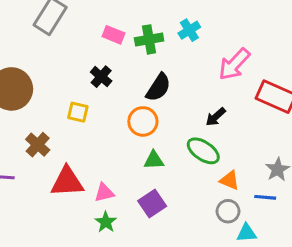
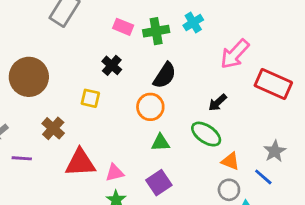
blue line: (265, 197) -> (263, 177), turned 36

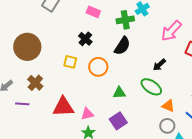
green cross: (156, 31) -> (125, 20), moved
orange circle: (150, 107) -> (98, 67), moved
brown cross: (53, 128) -> (35, 83), moved

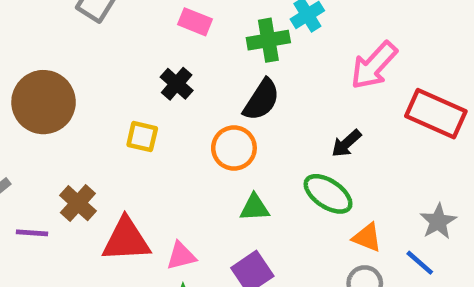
orange circle: (98, 67) -> (234, 148), moved
brown cross: (35, 83) -> (78, 203), moved

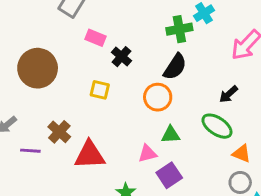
pink rectangle: (195, 22) -> (95, 38), moved
pink triangle: (181, 256) -> (148, 154), moved

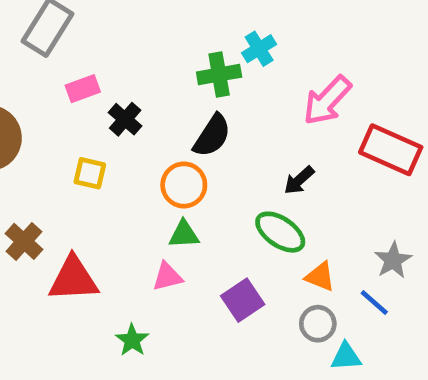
pink rectangle: (95, 38) -> (83, 89), turned -42
green triangle: (171, 135) -> (184, 234), moved
purple square: (169, 175) -> (243, 300), moved

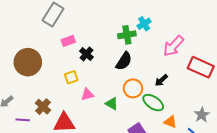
yellow square: (90, 173) -> (71, 77), turned -32
orange circle: (184, 185) -> (133, 88), moved
green triangle: (184, 234) -> (112, 104), turned 32
pink triangle: (167, 277) -> (87, 94), moved

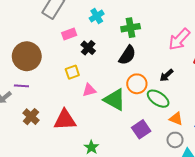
cyan cross: (144, 24) -> (97, 16), moved
green triangle: (112, 104) -> (115, 100), size x1.6
brown cross: (43, 107) -> (31, 117), moved
purple line: (23, 120) -> (21, 86), moved

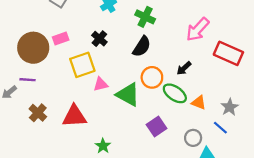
green cross: (131, 28) -> (145, 17), turned 36
pink rectangle: (69, 34) -> (61, 39), moved
yellow square: (72, 72) -> (82, 65), size x1.6
orange triangle: (176, 119) -> (199, 103), moved

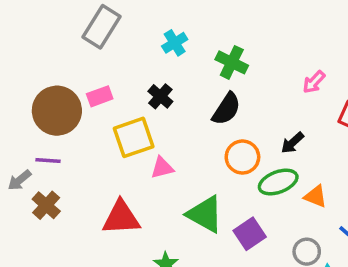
pink arrow: (198, 29) -> (314, 82), size x0.6
green ellipse: (175, 93) -> (278, 182), turned -55
green triangle: (128, 95) -> (205, 214), moved
brown cross: (38, 113) -> (46, 205), moved

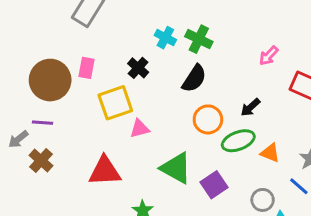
cyan cross: (175, 43) -> (165, 38), moved, turned -30
pink rectangle: (100, 96) -> (87, 68), turned -60

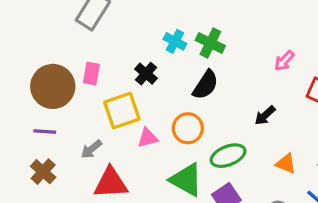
orange circle: (208, 119) -> (188, 128), moved
gray arrow: (18, 139) -> (91, 149), moved
green ellipse: (238, 141) -> (228, 156), moved

